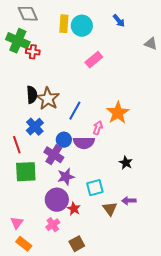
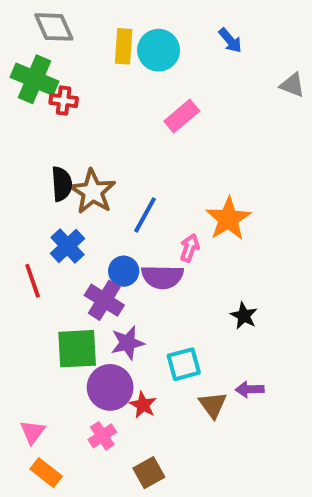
green square: (26, 172) -> (77, 349), moved

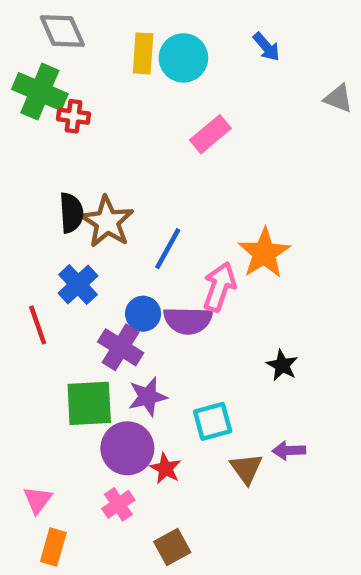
pink arrow: (190, 248) -> (219, 287), size x1.5
orange rectangle: (46, 473) -> (53, 547), turned 68

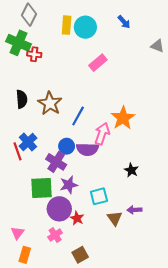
gray diamond: (62, 31) -> (29, 15), turned 50
black semicircle: (71, 213) -> (22, 99), moved
blue cross: (78, 285) -> (28, 142), moved

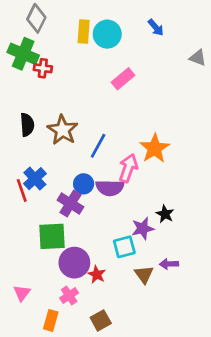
purple star: (69, 185) -> (143, 228), moved
orange rectangle: (25, 255) -> (51, 320), moved

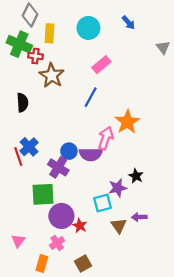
yellow rectangle: (84, 31) -> (50, 33), moved
gray triangle: (198, 58) -> (163, 47), turned 32
brown star: (63, 130) -> (52, 75), moved
blue line: (98, 146) -> (91, 97), moved

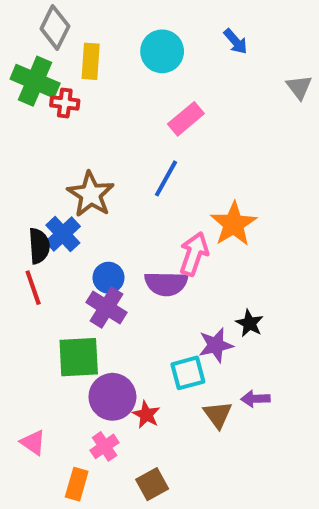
brown star: (52, 75) -> (91, 194), moved
black semicircle: (23, 102) -> (39, 246), moved
blue cross: (29, 147) -> (63, 234), moved
blue circle: (69, 151) -> (108, 278), moved
pink triangle: (18, 241) -> (33, 442), turned -32

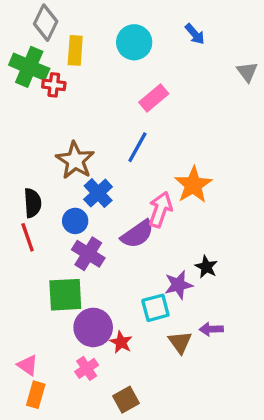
blue cross: (63, 234) -> (98, 193), moved
blue circle: (108, 278) -> (75, 221), moved
purple semicircle: (166, 284) -> (137, 234), turned -36
orange rectangle: (77, 484) -> (36, 395), moved

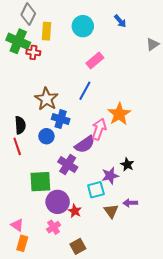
gray triangle: (247, 72) -> (153, 44), turned 32
blue cross: (98, 193) -> (61, 119), turned -30
purple cross: (88, 254) -> (68, 165), moved

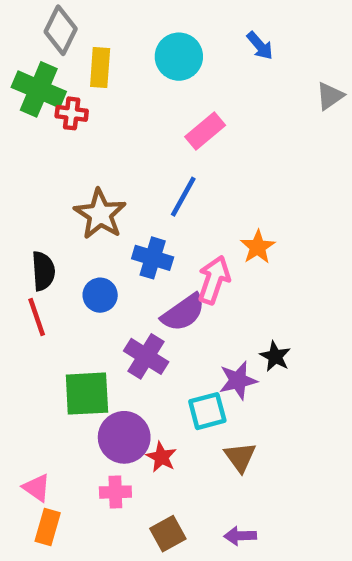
orange star: (119, 114) -> (258, 247), size x0.7
blue cross: (61, 119) -> (153, 258), moved
purple arrow: (130, 203) -> (240, 536), moved
pink cross: (54, 227) -> (115, 492), turned 32

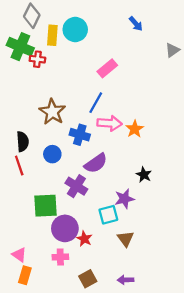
cyan circle: (179, 57) -> (75, 30), moved
pink arrow: (214, 280) -> (110, 123), moved, turned 75
black star: (275, 356) -> (144, 175), moved

